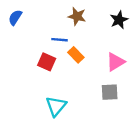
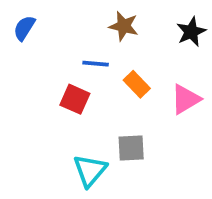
orange rectangle: (76, 55) -> (137, 84), moved
gray square: (110, 92) -> (131, 148), moved

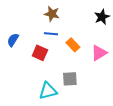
brown star: (124, 26) -> (52, 14), moved
blue semicircle: (24, 28) -> (13, 40), moved
cyan triangle: (90, 170) -> (48, 91), turned 36

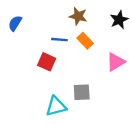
brown star: (52, 14) -> (78, 16), moved
blue semicircle: (13, 40) -> (15, 23), moved
orange rectangle: (73, 45) -> (85, 41), moved

